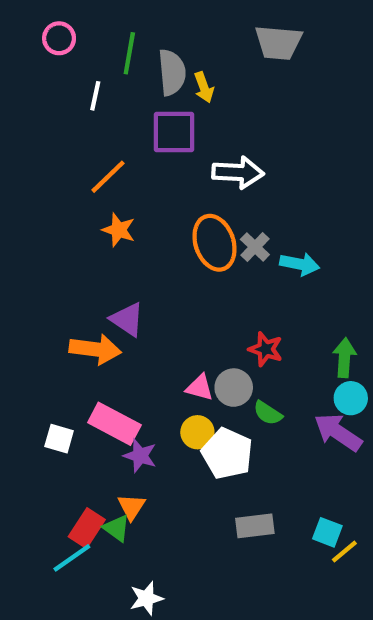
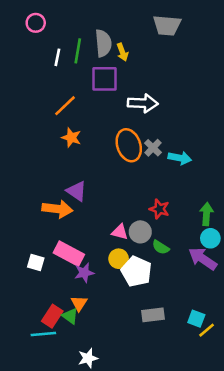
green line: (129, 53) -> (78, 51), moved
purple star: (140, 456) -> (84, 273), turned -30
cyan line: (72, 558) -> (43, 334), turned 30

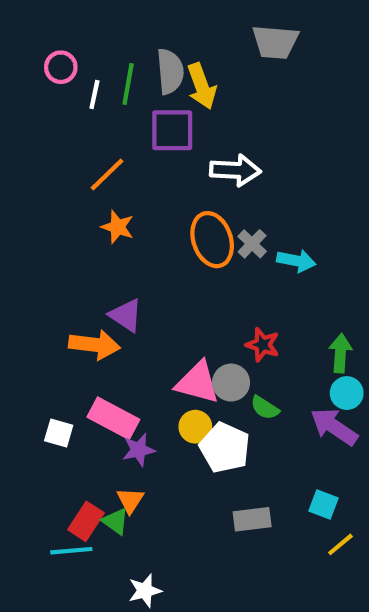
pink circle: (36, 23) -> (61, 67), moved
yellow arrow: (122, 52) -> (202, 86), size x1.5
pink triangle: (120, 232) -> (197, 383), size x1.6
cyan square: (196, 319) -> (324, 504), moved

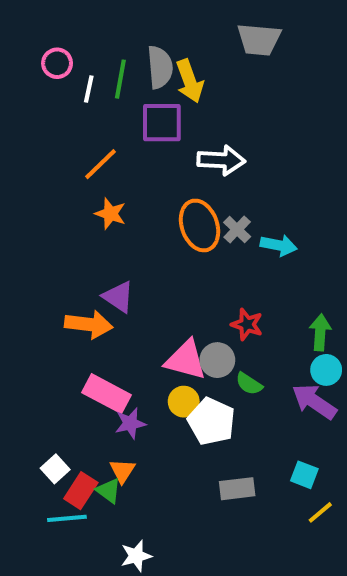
white square: (59, 433) -> (55, 469), moved, turned 32

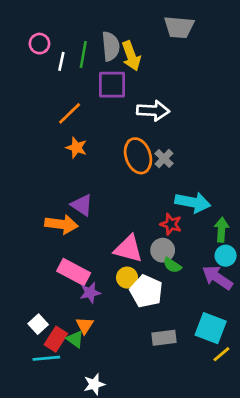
cyan arrow: (279, 245) -> (193, 202), moved, size x1.4
gray circle: (217, 360) -> (163, 250), moved
cyan square: (304, 475) -> (211, 328), size x1.6

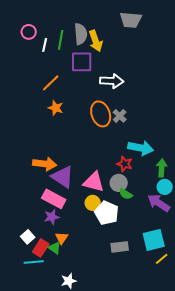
purple triangle: (82, 205) -> (63, 177), moved, size x1.4
purple star: (90, 293) -> (52, 217), moved
cyan square: (211, 328) -> (154, 240), turned -35

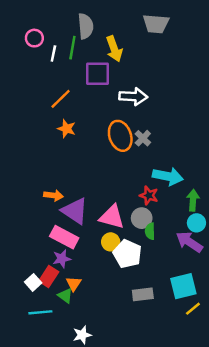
gray semicircle: (81, 34) -> (86, 26), moved
orange arrow: (45, 164) -> (53, 195), size x0.7
green semicircle: (126, 194) -> (150, 231), turned 56
red rectangle: (41, 248) -> (49, 277), moved

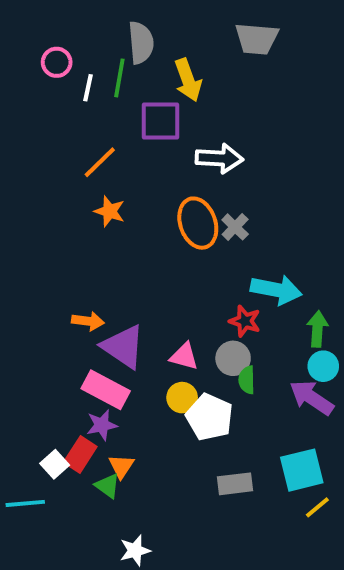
pink triangle: (112, 217) -> (184, 356), size x0.7
cyan line: (40, 312) -> (25, 503), moved

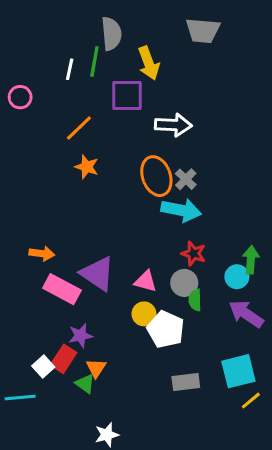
pink circle: (57, 62) -> (20, 97), moved
cyan arrow: (276, 290) -> (181, 210), moved
orange arrow: (88, 321) -> (42, 254), moved
cyan circle: (323, 366) -> (237, 277), moved
pink rectangle: (106, 390) -> (62, 289), moved

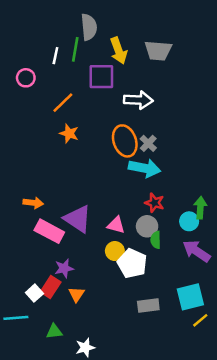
gray trapezoid: (203, 31) -> (158, 51), moved
pink circle: (20, 97) -> (26, 78), moved
green triangle: (85, 384) -> (54, 331), moved, turned -42

